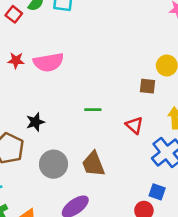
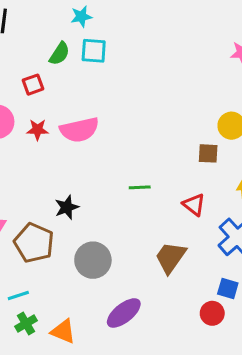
red square: (14, 14) -> (33, 85), moved, turned 35
brown trapezoid: (93, 164) -> (171, 257), moved, turned 60

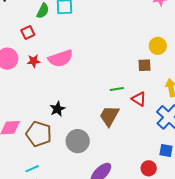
green line: (140, 187) -> (117, 89), moved
brown trapezoid: (171, 257) -> (109, 116), moved
red circle: (212, 313) -> (149, 168), moved

